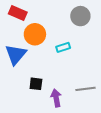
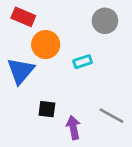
gray line: (85, 89) -> (112, 116), turned 36

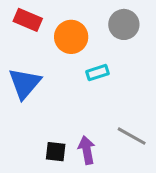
orange circle: (46, 45) -> (71, 37), moved
black square: (47, 109) -> (56, 152), moved

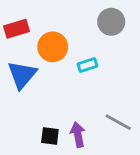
red rectangle: (28, 20) -> (16, 29), moved, turned -40
orange circle: (71, 37) -> (53, 47), moved

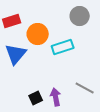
cyan rectangle: (88, 65) -> (63, 47), size x1.5
black square: (50, 136) -> (36, 98), turned -32

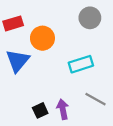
cyan rectangle: (63, 47) -> (81, 64), moved

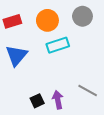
orange circle: (42, 38) -> (47, 20), moved
cyan rectangle: (81, 64) -> (58, 45), moved

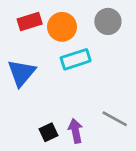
red rectangle: (12, 21) -> (30, 21), moved

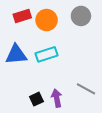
cyan rectangle: (76, 59) -> (47, 54), moved
blue triangle: (21, 73) -> (16, 54), turned 45

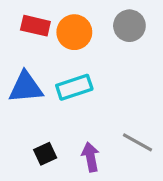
red rectangle: (22, 16) -> (35, 26), turned 30
black square: (36, 99) -> (45, 154), moved

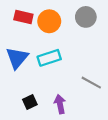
blue triangle: (26, 87) -> (17, 58), turned -45
gray line: (138, 142) -> (91, 83), moved

